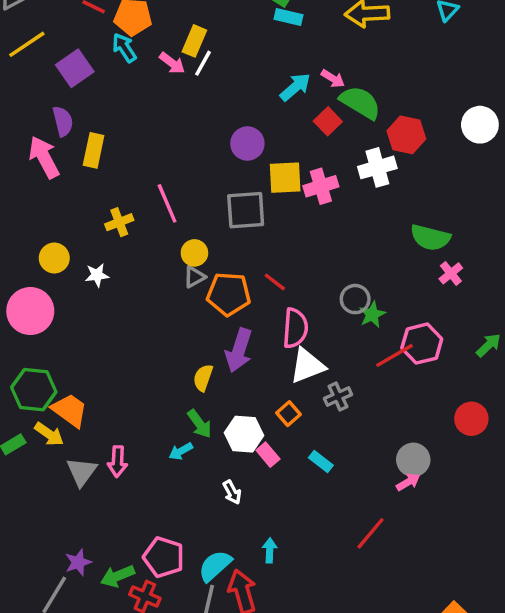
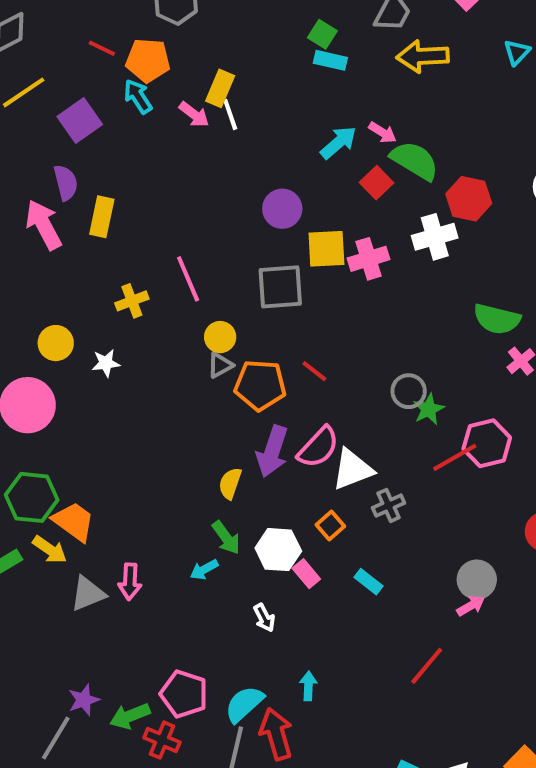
white line: (203, 63) -> (230, 114), turned -48
pink semicircle: (295, 328) -> (318, 447), moved, turned 39
gray triangle: (82, 472) -> (88, 594), turned 32

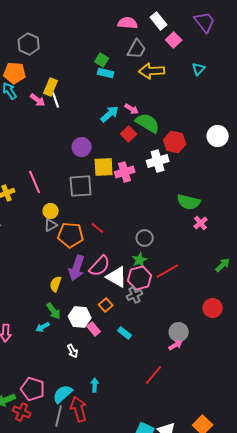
green star: (429, 409) -> (140, 260), moved
pink hexagon: (487, 443) -> (140, 278), moved
white triangle: (352, 469) -> (117, 277), turned 50

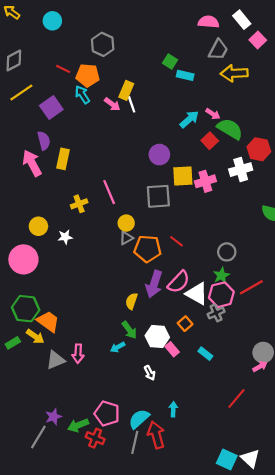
green square: (102, 60) -> (170, 61), moved

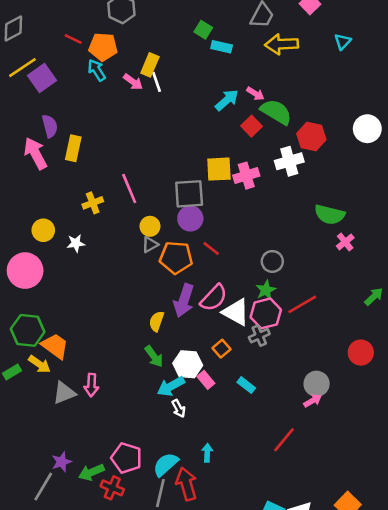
purple square: (51, 107) -> (42, 78), moved
purple circle: (159, 155) -> (190, 219), moved
cyan arrow: (118, 347) -> (171, 386), moved, size x1.5

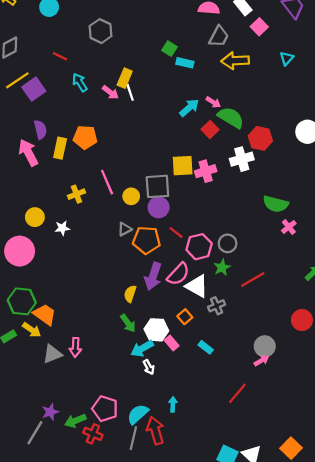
orange pentagon: (103, 47) -> (85, 137), moved
yellow circle: (150, 226) -> (131, 196), moved
pink hexagon: (266, 313) -> (199, 247), moved

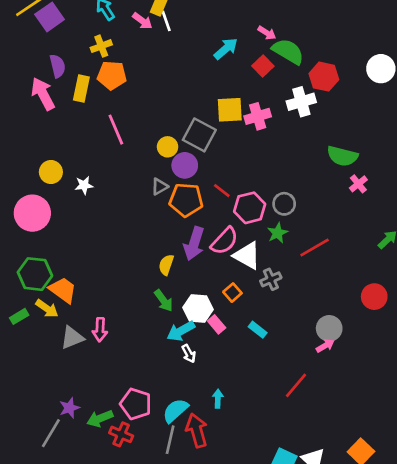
cyan arrow: (189, 108) -> (226, 49), moved
pink line: (107, 182) -> (116, 130), moved
gray square: (157, 186) -> (199, 135), turned 32
yellow cross: (76, 194) -> (101, 46), moved
purple circle: (159, 207) -> (185, 165), moved

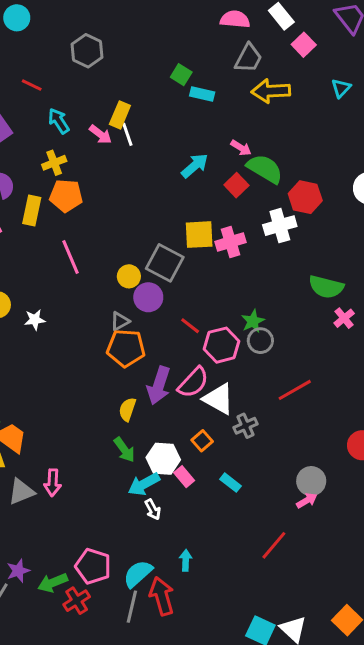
orange pentagon: (186, 200) -> (126, 348), moved
green star: (277, 233) -> (253, 321), moved
red cross: (121, 434) -> (77, 601), turned 35

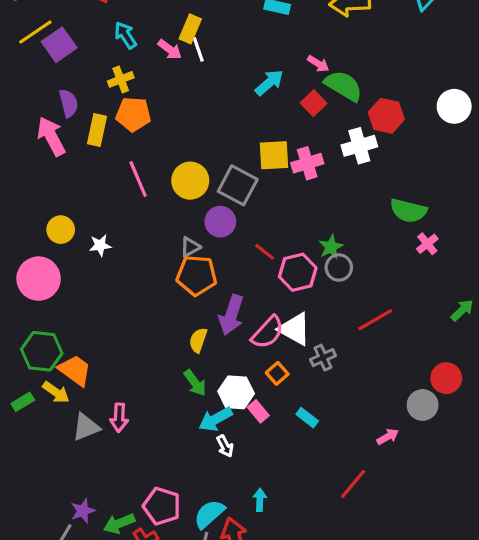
yellow circle: (129, 276) -> (190, 181), moved, size x1.5
pink semicircle: (193, 382) -> (268, 332), moved
gray circle: (311, 481) -> (423, 405), moved

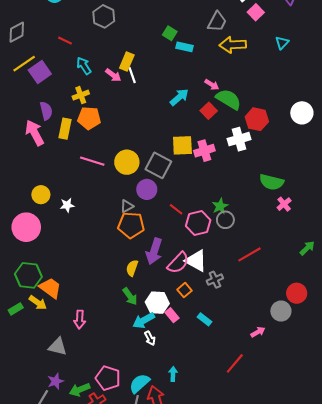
pink line: (138, 179) -> (92, 161), turned -50
gray triangle: (86, 427) -> (58, 347), moved, turned 36

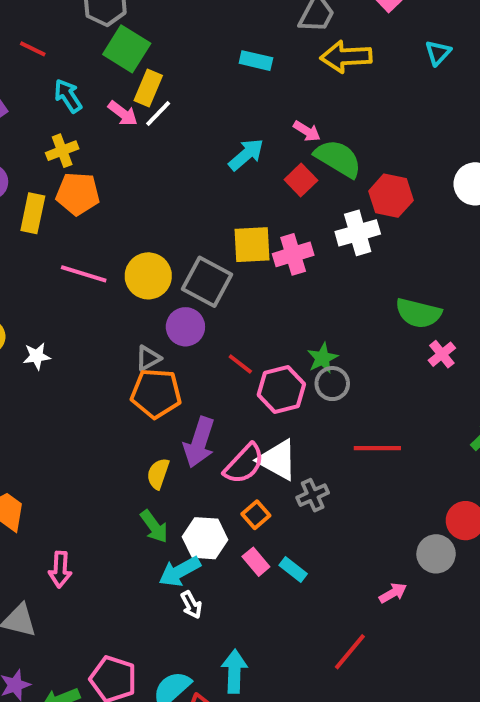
green square: (170, 33) -> (127, 49), moved, size x1.6
white line: (132, 75) -> (158, 113), turned 63
red line: (249, 254) -> (377, 448), turned 30
pink rectangle: (172, 315) -> (256, 562), moved
cyan arrow: (173, 374) -> (234, 671), size x1.5

